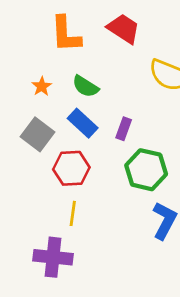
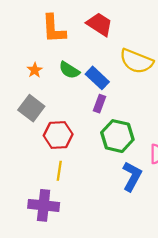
blue rectangle: (83, 123) -> (97, 78), moved

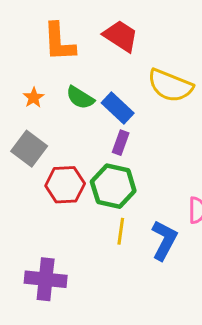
green hexagon: (117, 136) -> (113, 186), moved
yellow line: (59, 171) -> (121, 231), moved

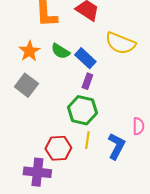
orange star: (34, 98) -> (29, 51), size x1.5
red hexagon: (65, 185) -> (58, 148), moved

